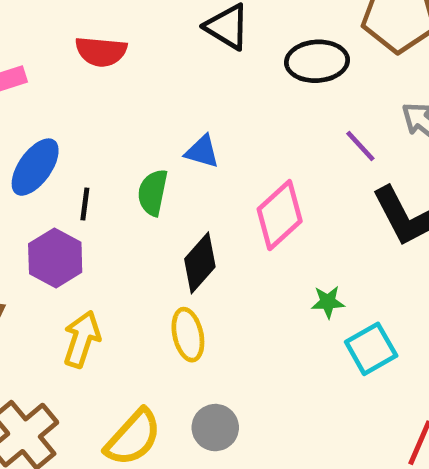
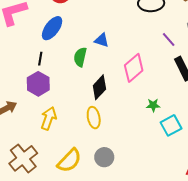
blue ellipse: (35, 167) -> (52, 28), moved
black line: (85, 204) -> (40, 59), moved

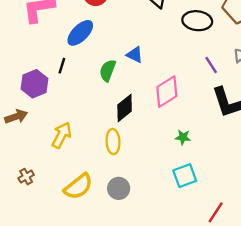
purple hexagon: (38, 84) -> (35, 84), moved
cyan square: (171, 125) -> (185, 176), moved
brown cross: (23, 158) -> (26, 177), size x0.5

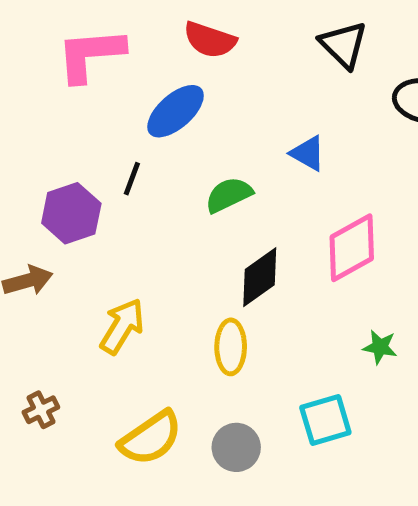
blue triangle: (135, 55) -> (308, 153), moved
green semicircle: (108, 70) -> (229, 195), turned 40
cyan square: (185, 176) -> (325, 420), moved

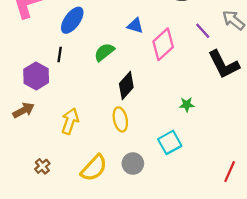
pink diamond: (352, 248) -> (163, 44), moved

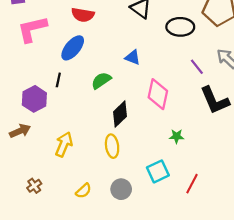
pink diamond: (163, 44) -> (158, 94), moved, turned -40
yellow semicircle: (94, 168) -> (84, 191), size x0.6
red line: (230, 172) -> (192, 184), moved

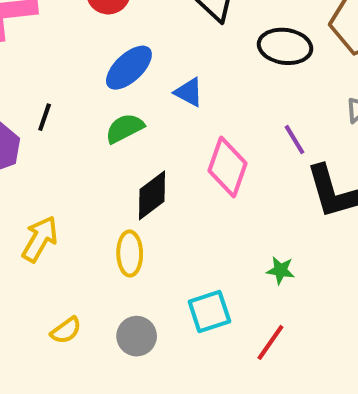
blue ellipse: (73, 48) -> (129, 68), moved
purple line: (197, 67) -> (295, 140), moved
green star: (177, 136) -> (280, 270), moved

